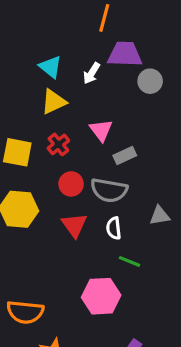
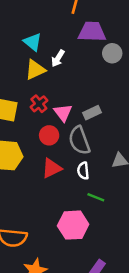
white arrow: (92, 73) -> (58, 58), moved
pink triangle: (101, 130) -> (63, 113), moved
gray semicircle: (109, 190) -> (79, 140), turned 60
red triangle: (74, 225) -> (52, 168), turned 40

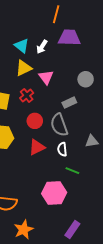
gray circle: (112, 53) -> (86, 79), moved
white arrow: (58, 58) -> (42, 47), moved
pink triangle: (63, 113) -> (46, 77), moved

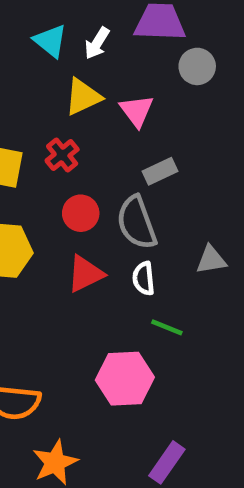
yellow triangle: (24, 68) -> (83, 97), moved
pink triangle: (46, 77) -> (137, 111), moved
gray circle: (86, 79) -> (197, 66), moved

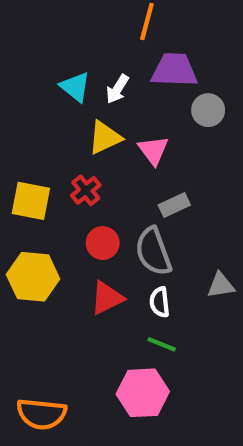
green line: (167, 327) -> (162, 344), moved

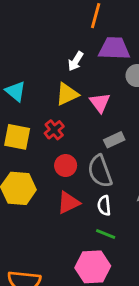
cyan triangle: (75, 87) -> (16, 91), moved

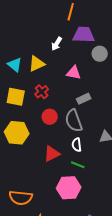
yellow triangle: (67, 94) -> (37, 64), moved
pink triangle: (100, 103) -> (74, 73), turned -42
red triangle: (68, 203) -> (52, 154), moved

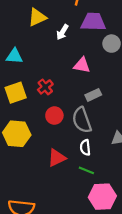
yellow triangle: (37, 64) -> (37, 17), moved
cyan triangle: (15, 65) -> (14, 56), turned -35
yellow square: (16, 97) -> (16, 93), turned -30
pink hexagon: (69, 188) -> (102, 197), moved

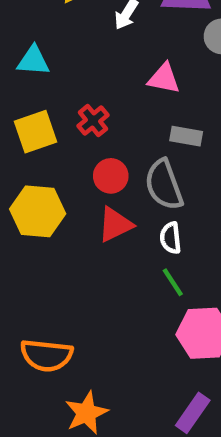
gray rectangle: (93, 95) -> (186, 136), turned 35
red triangle: (57, 158) -> (115, 225), moved
green line: (86, 170) -> (173, 282), turned 35

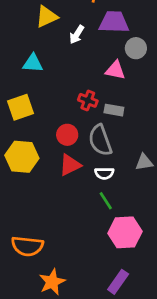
cyan triangle: (33, 61) -> (33, 63), moved
pink triangle: (164, 78) -> (115, 70), moved
red cross: (93, 121) -> (88, 100), moved, turned -30
white semicircle: (171, 238) -> (104, 173), turned -84

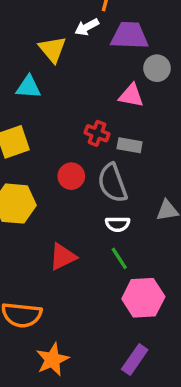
yellow triangle: (47, 17) -> (52, 49), moved, turned -45
white arrow: (77, 34) -> (87, 27), moved, turned 30
red triangle: (70, 165) -> (63, 257), moved

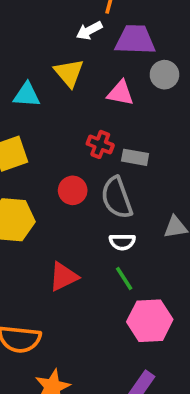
yellow triangle: (52, 49) -> (69, 73), moved
pink triangle: (131, 96) -> (120, 93), moved

